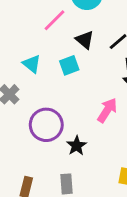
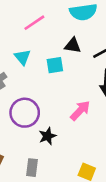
pink line: (54, 20) -> (34, 23), moved
black triangle: (85, 40) -> (73, 45), turned -42

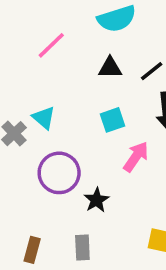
cyan triangle: (22, 57) -> (44, 118), moved
cyan square: (55, 65) -> (112, 120), moved

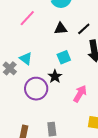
pink arrow: (136, 157) -> (80, 94), moved
black star: (96, 200) -> (55, 76), moved

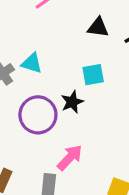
cyan triangle: (26, 59) -> (32, 63), turned -32
pink arrow: (80, 94) -> (70, 158), moved

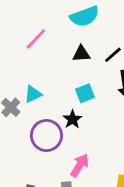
cyan triangle: (32, 63) -> (33, 94), turned -30

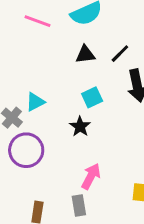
pink line: (36, 39) -> (38, 21), moved, turned 70
purple circle: (46, 136) -> (26, 150), moved

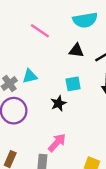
pink line: (38, 21) -> (40, 31), moved

